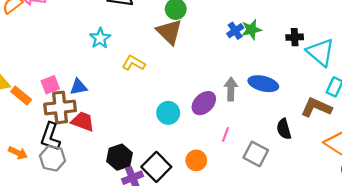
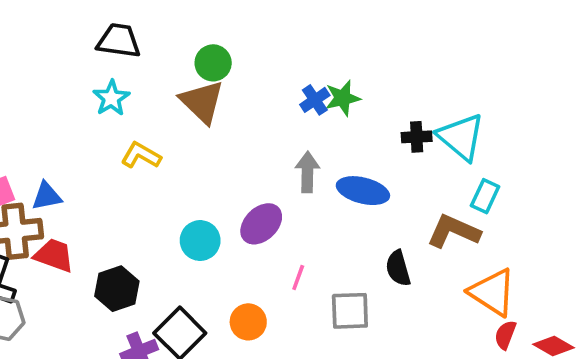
black cross: (295, 37) -> (417, 137), moved
cyan star: (100, 38) -> (111, 98), moved
gray arrow: (231, 89) -> (307, 172), moved
gray square: (256, 154) -> (350, 311), turned -30
black hexagon: (120, 157) -> (117, 289), moved

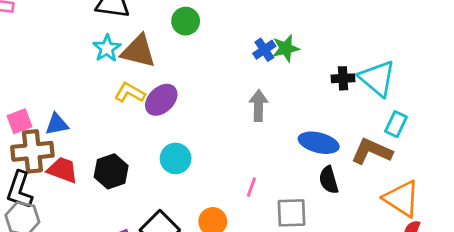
brown triangle: (202, 102) -> (138, 51), moved, turned -30
blue ellipse: (363, 191) -> (319, 143), moved
purple ellipse: (261, 224) -> (161, 100), moved
black hexagon: (117, 289) -> (111, 171), moved

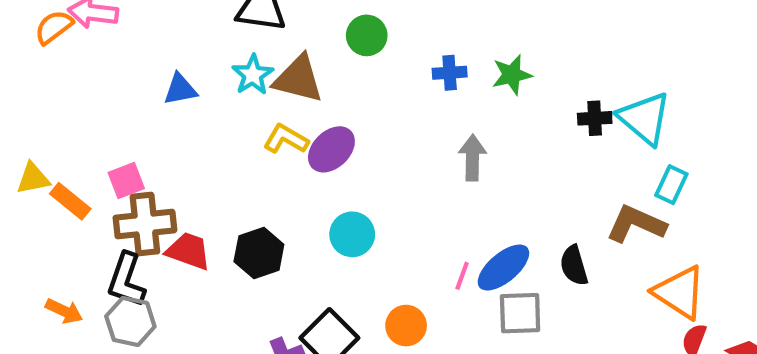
blue cross: (264, 50) -> (450, 73), moved, turned 30
blue triangle: (57, 124) -> (180, 89), moved
blue ellipse: (319, 143) -> (503, 268), moved, turned -54

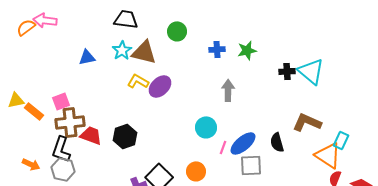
cyan rectangle: (671, 185) -> (341, 140), moved
cyan circle: (352, 234) -> (206, 127), moved

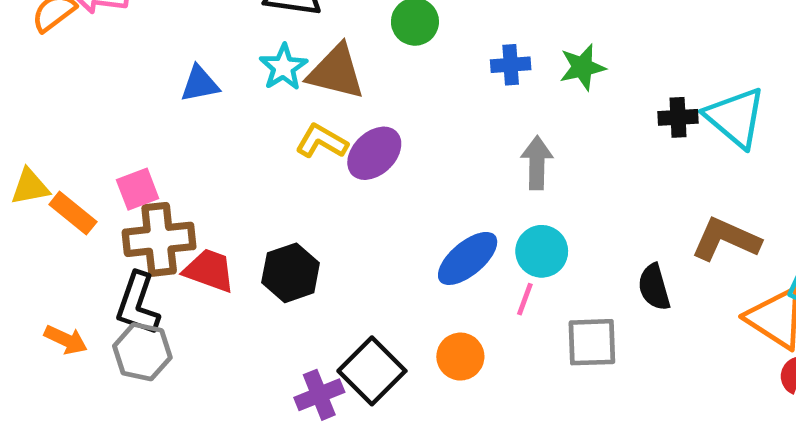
cyan circle: (206, 127) -> (542, 251), moved
blue ellipse: (243, 143) -> (468, 258), moved

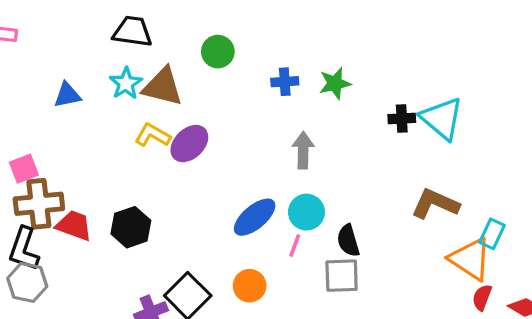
black semicircle: (654, 287) -> (348, 241), moved

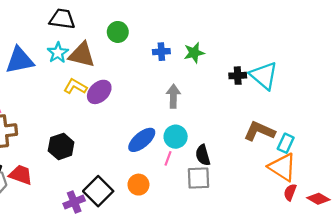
blue triangle: (67, 95) -> (20, 60), size x1.6
red trapezoid: (74, 225) -> (21, 175), moved
cyan rectangle: (492, 234) -> (286, 143), moved

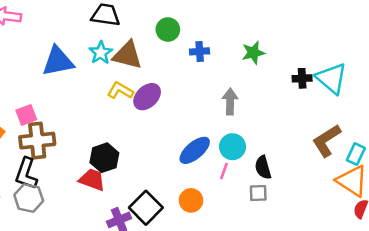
blue cross: (161, 52) -> (200, 51), moved
brown L-shape: (259, 131) -> (327, 141), turned -56
red trapezoid: (21, 175) -> (92, 180), moved
gray square: (198, 178) -> (258, 193), size x0.7

